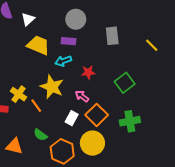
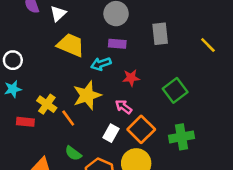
purple rectangle: (68, 41) -> (117, 44), moved
yellow star: (52, 87) -> (87, 95), turned 30

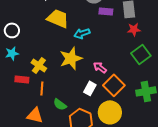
purple rectangle: (117, 44) -> (106, 11), moved
red star: (131, 78) -> (134, 29), moved
orange line: (68, 118) -> (42, 88), moved, turned 40

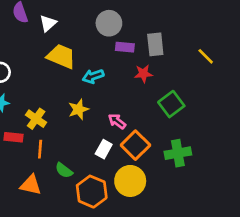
red star: (134, 29) -> (143, 74), moved
yellow star: (71, 58) -> (78, 109), size x0.7

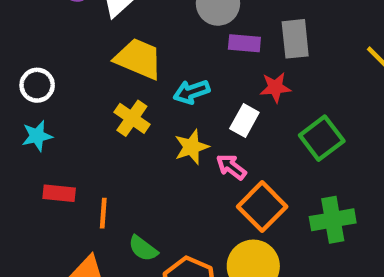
yellow star: (78, 109) -> (192, 147), moved
yellow cross: (36, 119) -> (132, 118), moved
white rectangle: (104, 149) -> (244, 120), moved

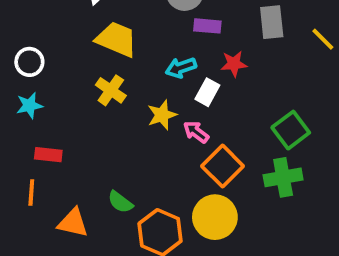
gray rectangle: (295, 39) -> (272, 22), moved
cyan arrow: (192, 92) -> (181, 68), moved
green square: (322, 138) -> (291, 130), moved
orange line: (103, 213) -> (31, 193), moved

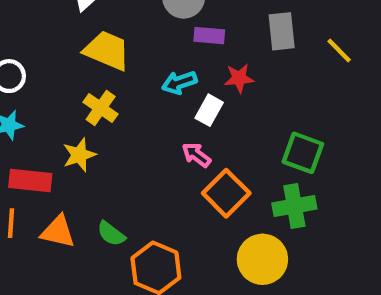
yellow star: (162, 115) -> (79, 155), moved
green square: (291, 130) -> (303, 153), turned -33
red rectangle: (48, 155) -> (30, 180), size x1.4
yellow circle: (215, 217) -> (262, 259), moved
orange triangle: (73, 223) -> (58, 232), moved

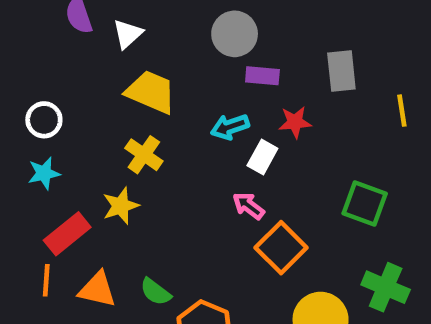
yellow line: (339, 51) -> (402, 111), moved, turned 36
red rectangle: (30, 180) -> (67, 234), turned -45
green cross: (294, 206) -> (386, 287), moved, turned 33

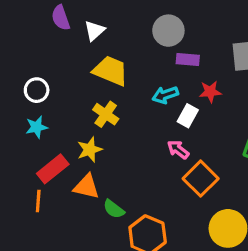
orange triangle: (97, 289) -> (86, 187), moved

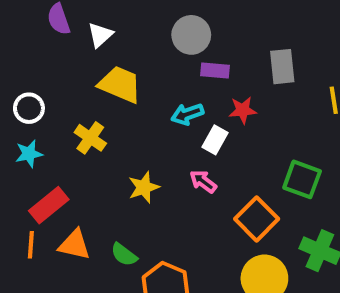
yellow cross: (106, 114) -> (90, 138), moved
yellow star: (90, 150) -> (144, 187), moved
orange square: (201, 179) -> (257, 219), moved
orange triangle: (86, 187) -> (74, 245), moved

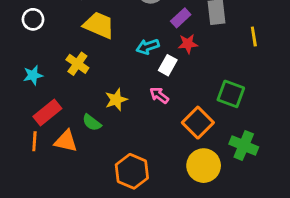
purple rectangle: (215, 71) -> (181, 18), moved, turned -48
white circle: (29, 108) -> (33, 19), moved
green semicircle: (124, 255) -> (92, 123), moved

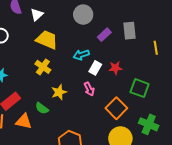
red star: (188, 44) -> (115, 68), moved
yellow cross: (77, 64) -> (43, 67), moved
pink arrow: (159, 95) -> (89, 89), turned -152

